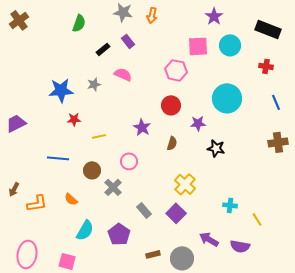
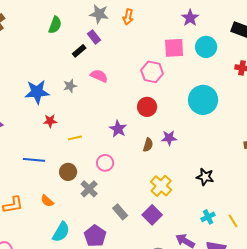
purple rectangle: (128, 41) -> (94, 37), moved
purple star: (198, 123) -> (169, 138), moved
black star: (216, 148) -> (205, 177), moved
cyan cross: (230, 205) -> (208, 217), moved, turned -32

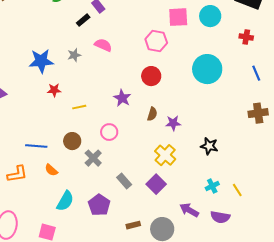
purple star: (169, 138) -> (173, 123), moved
blue line: (34, 160) -> (36, 146), moved

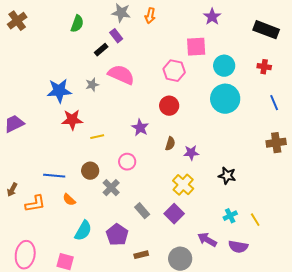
cyan circle: (210, 16) -> (224, 66), moved
pink semicircle: (103, 45) -> (121, 75), size x1.5
red star: (54, 90) -> (72, 120), size x1.5
brown rectangle: (133, 225) -> (141, 255), moved

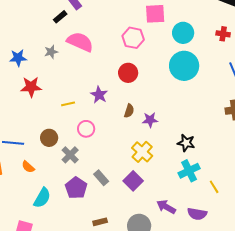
blue star: (59, 91) -> (18, 58), size x0.7
yellow line: (97, 137) -> (68, 104), moved
cyan cross: (230, 216) -> (189, 171), moved, size x1.5
purple pentagon: (117, 235) -> (76, 188), moved

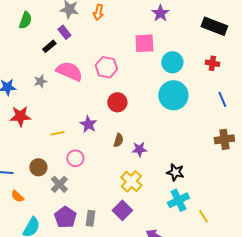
pink hexagon: (133, 38) -> (106, 67), moved
gray rectangle: (101, 178) -> (90, 218), moved, turned 49

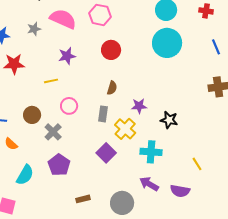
purple star: (88, 124) -> (67, 56), moved, turned 30
purple star: (139, 149) -> (139, 106), moved
cyan cross: (178, 200) -> (151, 152), moved, turned 30
purple square: (122, 210) -> (106, 153), moved
gray rectangle: (90, 218) -> (103, 114), moved

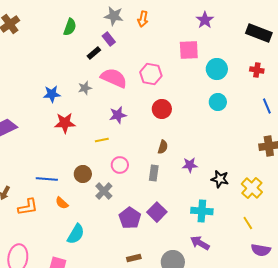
cyan circle: (167, 43) -> (218, 102), size x0.6
yellow cross: (125, 129) -> (252, 188), moved
purple pentagon: (59, 165) -> (130, 218), moved
purple semicircle: (180, 191) -> (261, 250), moved

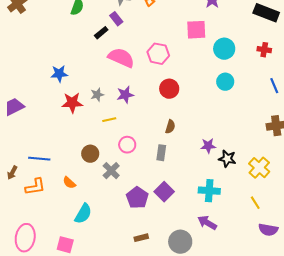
gray star: (85, 88) -> (97, 95), moved
purple star: (190, 165) -> (208, 146), moved
blue line: (47, 179) -> (39, 159), moved

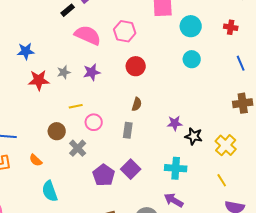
yellow line: (109, 120) -> (76, 106), moved
cyan semicircle: (83, 214) -> (50, 191), turned 130

